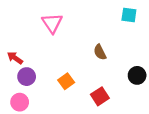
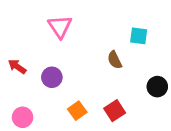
cyan square: (129, 15) -> (139, 36), moved
purple circle: (27, 77) -> (52, 77), moved
orange square: (66, 81) -> (77, 111), moved

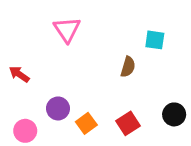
brown semicircle: (115, 60) -> (128, 67), turned -138
purple circle: (52, 77) -> (58, 108), moved
black circle: (157, 87) -> (174, 114), moved

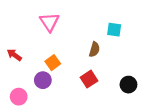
orange square: (86, 123) -> (53, 63), moved
red square: (128, 123) -> (89, 79), moved

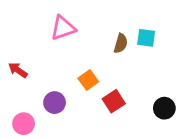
pink triangle: (49, 22) -> (63, 28), turned 45
brown semicircle: (94, 49) -> (121, 43), moved
orange square: (53, 63) -> (88, 80), moved

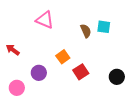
pink triangle: (63, 28) -> (45, 20), turned 42
brown semicircle: (121, 43) -> (86, 31), turned -40

